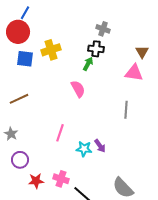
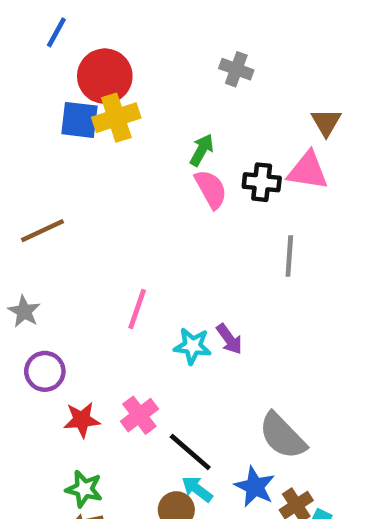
red circle: (18, 32) -> (105, 76), moved
black cross: (96, 49) -> (262, 182), moved
blue square: (25, 59) -> (79, 120), moved
pink semicircle: (78, 89) -> (211, 189), moved
pink cross: (61, 179) -> (139, 415), turned 35

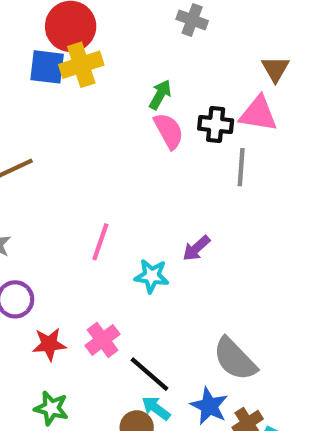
gray line: (289, 256) -> (241, 167), moved
purple arrow: (229, 339) -> (196, 248), moved, turned 84

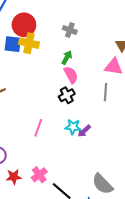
gray cross: (192, 20) -> (70, 30), moved
yellow cross: (81, 65) -> (29, 43), turned 30
black cross: (216, 124) -> (67, 95), moved, turned -35
cyan star: (152, 276) -> (73, 127), moved

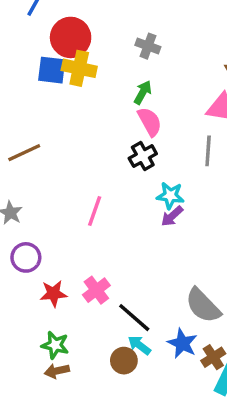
cyan star: (73, 127) -> (170, 196), moved

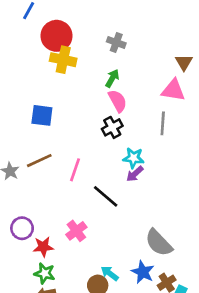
blue square: (52, 70) -> (42, 115), moved
brown line: (24, 153) -> (39, 161), moved
purple circle: (26, 257) -> (22, 228), moved
red star: (53, 294) -> (43, 247), moved
black line: (134, 318) -> (106, 196), moved

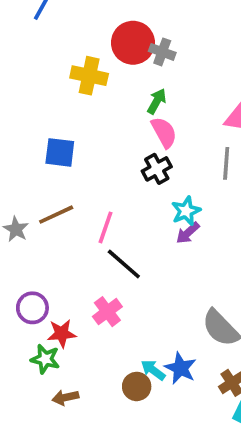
red circle: (57, 36) -> (133, 43), moved
cyan star: (133, 158) -> (186, 211), turned -30
black line: (106, 196) -> (124, 264), moved
blue star: (143, 272) -> (181, 368), moved
green star: (45, 273) -> (45, 359), moved

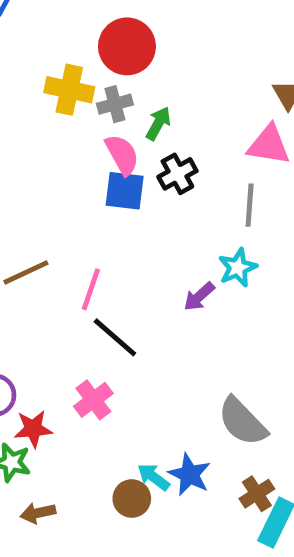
gray cross: (162, 52) -> (115, 104), moved, turned -35
pink semicircle: (164, 132) -> (122, 155), moved
blue square: (60, 152) -> (125, 191), moved
black cross: (157, 169) -> (177, 174), moved
cyan star: (186, 211) -> (238, 268), moved

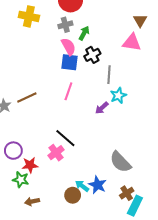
yellow cross: (69, 90) -> (29, 16), moved
gray line: (250, 205) -> (109, 75), moved
pink line: (91, 289) -> (68, 91), moved
black line: (115, 337) -> (65, 138), moved

